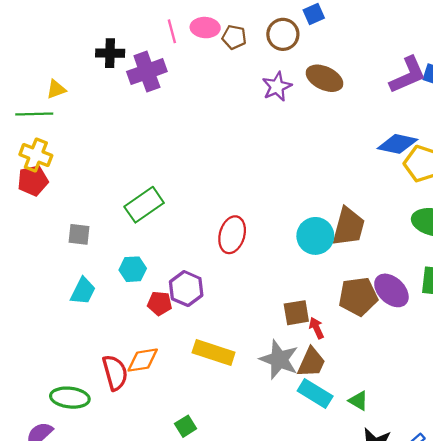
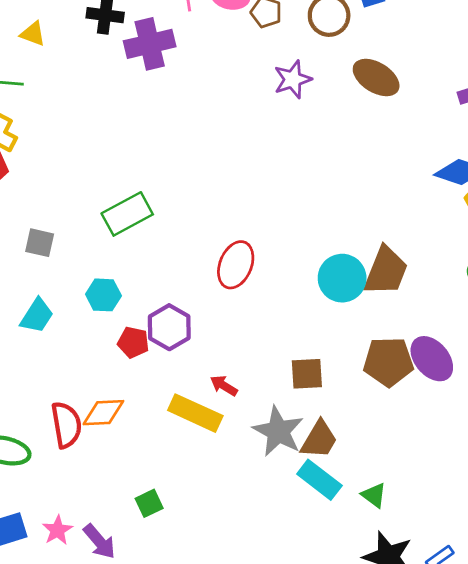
purple star: (277, 87) -> (293, 79), moved
yellow triangle: (56, 89) -> (33, 34), moved, turned 35
red arrow: (316, 328) -> (224, 386), moved, turned -40

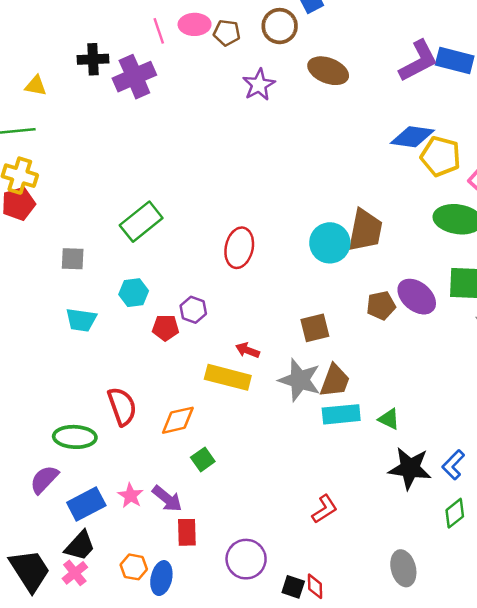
cyan trapezoid: (37, 316) -> (81, 320), turned 76
purple hexagon: (169, 327) -> (193, 310), size x0.7
brown pentagon: (388, 362) -> (381, 306), size x0.7
orange diamond: (103, 413) -> (178, 420), moved
cyan rectangle: (319, 480) -> (341, 414), turned -33

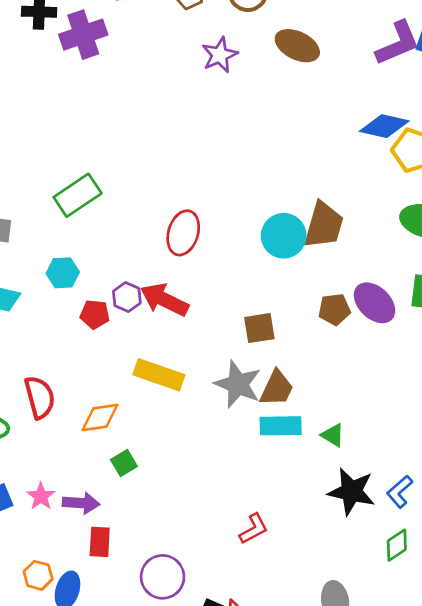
red arrow: (247, 350) -> (164, 300), moved, size x1.8
purple arrow: (167, 499) -> (81, 503), turned -40

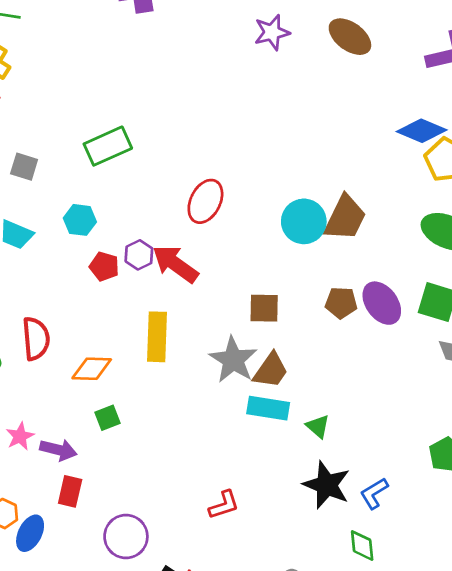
yellow rectangle: (159, 375) -> (157, 337), turned 63
green diamond: (397, 545) -> (362, 546), turned -72

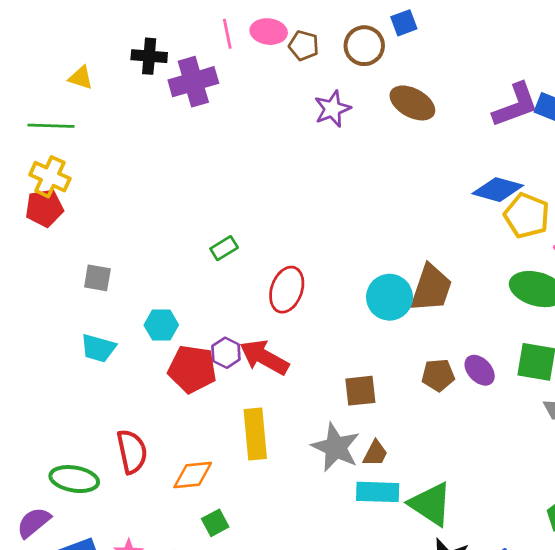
green rectangle: (108, 146) -> (224, 248), moved, size x0.6
red pentagon: (104, 266) -> (192, 369), size x1.6
purple ellipse: (382, 303) -> (480, 370), size x0.7
brown trapezoid: (271, 370) -> (375, 453), size x0.7
green triangle: (318, 426) -> (431, 504), size x1.8

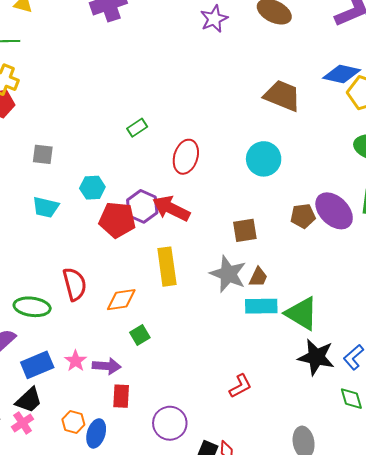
brown trapezoid: (431, 288) -> (282, 96), moved, turned -84
purple hexagon: (226, 353) -> (142, 206), size x1.4
purple ellipse: (480, 370) -> (334, 211), size x1.6

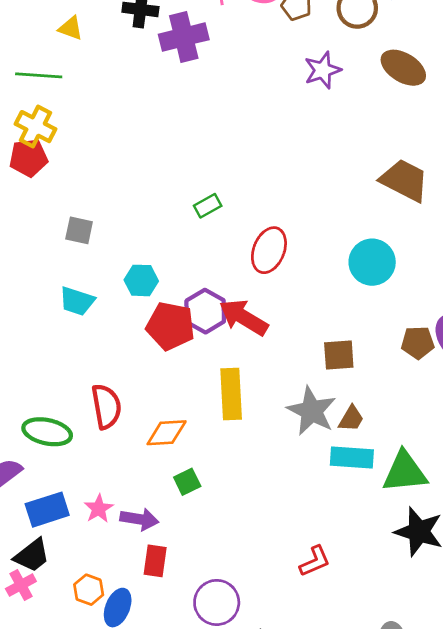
green triangle: (302, 314) -> (405, 472), turned -42

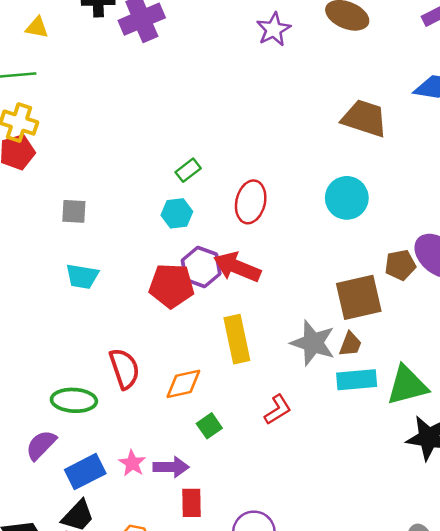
cyan hexagon: (141, 280) -> (177, 213), moved
brown square: (339, 355) -> (359, 297), moved, size x1.5
red L-shape: (315, 561) -> (278, 410), moved

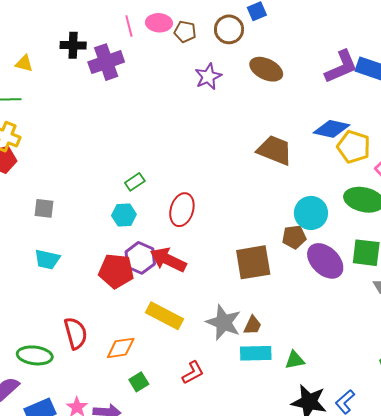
cyan circle: (347, 198) -> (311, 213), moved
brown pentagon: (400, 265) -> (294, 237), moved
brown square: (359, 297) -> (253, 262), moved
yellow rectangle: (237, 339) -> (165, 316), turned -54
green triangle: (407, 385) -> (295, 360), size x0.6

